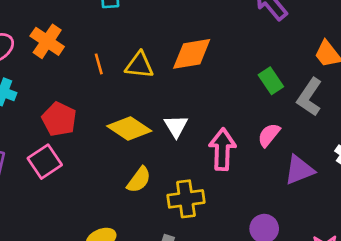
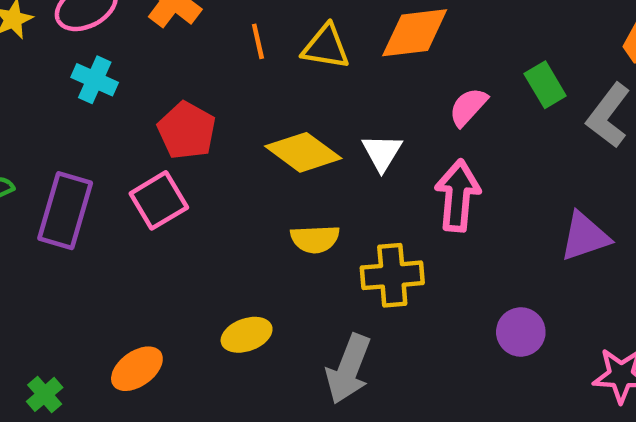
pink semicircle: (269, 135) -> (468, 107), moved
yellow semicircle: (139, 180) -> (315, 239), turned 48

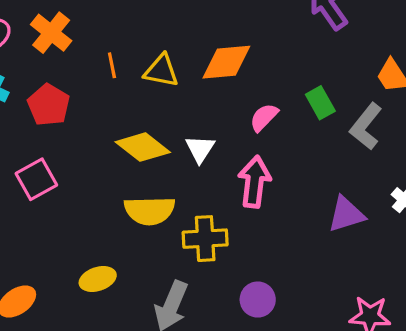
red pentagon: (187, 131) -> (49, 105), moved
yellow semicircle: (315, 239) -> (150, 211), size x1.4
purple circle: (521, 332) -> (258, 300), moved

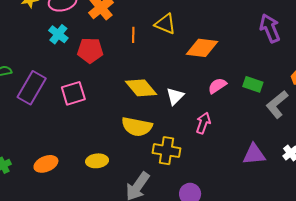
yellow triangle: (161, 71) -> (165, 24), moved
green rectangle: (320, 103) -> (253, 84), turned -54
red pentagon: (49, 105) -> (90, 50), turned 30
pink arrow: (254, 182) -> (203, 123), size x0.7

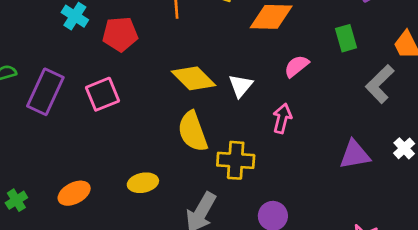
green rectangle: (253, 84) -> (346, 38), moved, turned 60
yellow semicircle: (137, 127) -> (193, 132), turned 64

